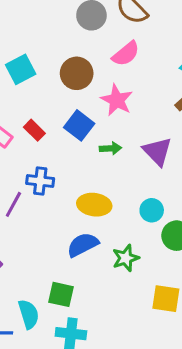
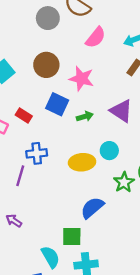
pink semicircle: (126, 54) -> (96, 37), moved
cyan circle: (152, 210) -> (109, 151), moved
blue semicircle: (83, 245) -> (92, 208), moved
green star: (126, 258) -> (124, 182), moved

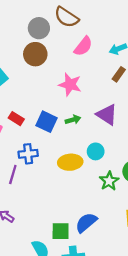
brown circle: (46, 65) -> (35, 54), moved
blue square: (57, 104) -> (47, 122), moved
blue semicircle: (92, 208) -> (86, 223), moved

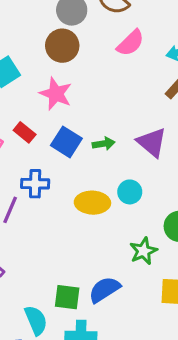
pink star: (70, 84) -> (56, 94), moved
green star: (109, 181) -> (143, 251), moved

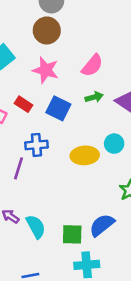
pink semicircle: (131, 43) -> (92, 65), moved
green arrow: (104, 144) -> (94, 97), moved
cyan semicircle: (36, 320) -> (36, 227), moved

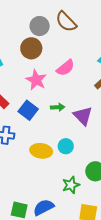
pink semicircle: (92, 65) -> (66, 68), moved
pink star: (46, 70) -> (36, 80), moved

